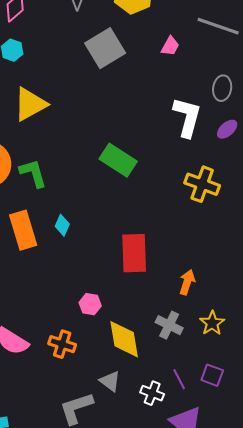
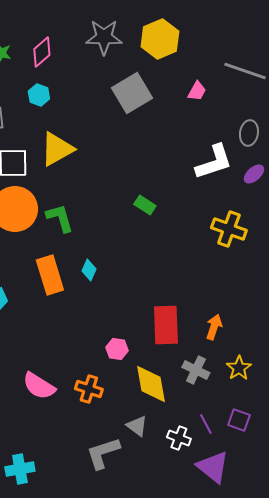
white L-shape: (187, 117) -> (214, 162), turned 57
green rectangle: (118, 160) -> (145, 205), size x0.6
red rectangle: (134, 253) -> (166, 325), moved

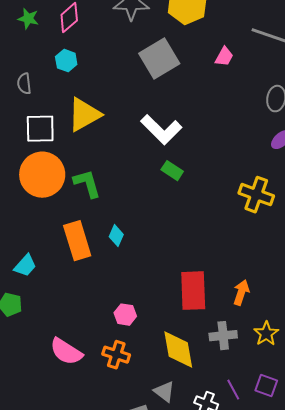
white L-shape: (214, 162) -> (161, 130), moved, turned 63
pink hexagon: (117, 349) -> (125, 315), moved
gray cross: (196, 370) -> (223, 336), turned -32

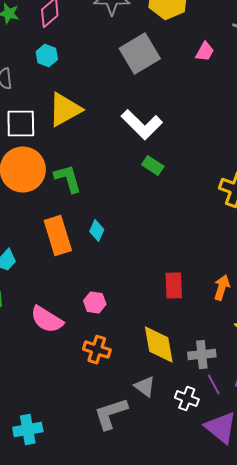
red rectangle: (193, 291) -> (174, 286), size x0.7
pink hexagon: (125, 315) -> (95, 303), moved
gray cross: (223, 336) -> (202, 355), moved
pink semicircle: (66, 352) -> (47, 320), moved

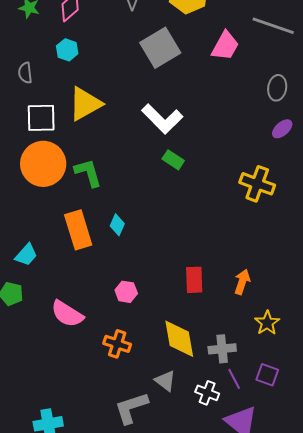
pink trapezoid: (205, 52) -> (225, 46), size x1.5
pink hexagon: (95, 303) -> (126, 292), moved

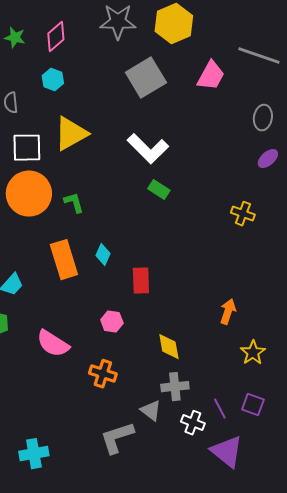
green L-shape: (88, 173) -> (74, 203), size x0.7
yellow cross: (257, 184) -> (243, 214), size x0.7
red rectangle: (194, 280) -> (141, 281), moved
yellow diamond: (179, 339) -> (169, 347), moved, size x0.7
gray cross: (222, 349) -> (175, 387), moved

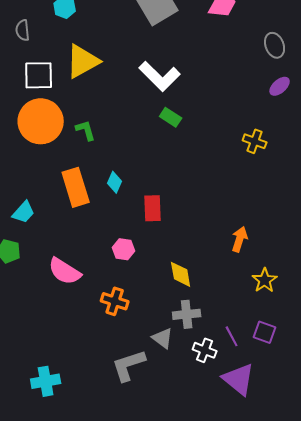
gray ellipse: (263, 118) -> (275, 45), turned -30

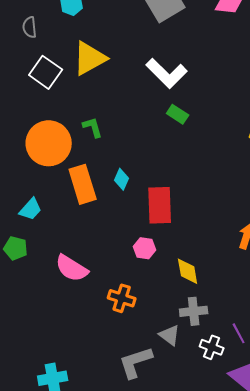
white square: (39, 75) -> (46, 72), turned 36
orange circle: (41, 121) -> (49, 143), moved
red rectangle: (153, 208) -> (160, 205), size x1.4
pink hexagon: (124, 249) -> (145, 248), moved

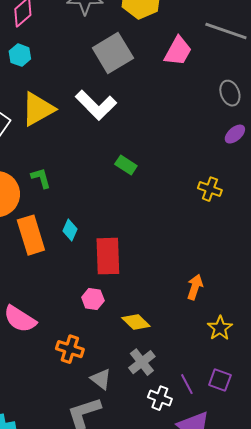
white L-shape: (167, 73) -> (96, 105), moved
yellow diamond: (188, 271) -> (136, 322), turned -36
gray cross: (194, 311) -> (142, 362), turned -32
gray triangle: (170, 335) -> (101, 379), moved

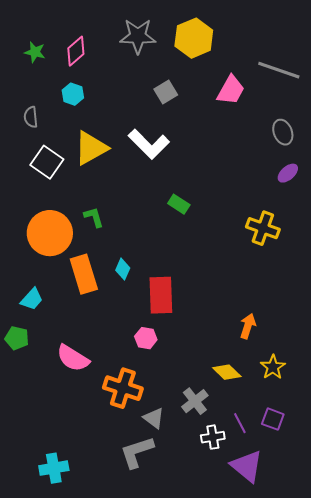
gray square: (113, 53) -> (166, 92), size x0.6
yellow cross: (210, 189) -> (263, 228), size x1.4
yellow diamond: (136, 322) -> (227, 372), moved
orange cross: (70, 349) -> (123, 388), size x1.4
white cross: (160, 398) -> (213, 437), turned -30

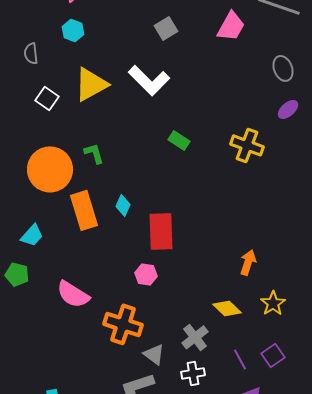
white square: (47, 162) -> (47, 98), size x0.7
yellow cross: (263, 228) -> (247, 145), moved
purple square: (273, 419) -> (273, 355), turned 35
white cross: (213, 437) -> (193, 373), moved

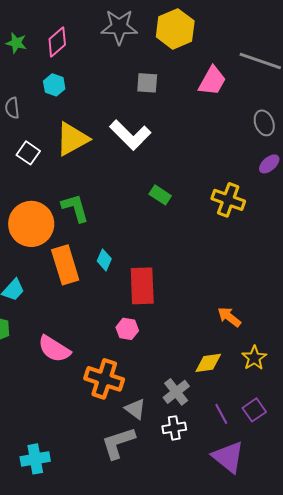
gray square: (166, 28) -> (147, 83), turned 35
green L-shape: (94, 153) -> (75, 208), size x1.4
orange arrow: (248, 262) -> (229, 317), turned -70
yellow diamond: (227, 308) -> (208, 363), turned -52

